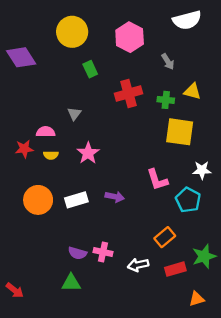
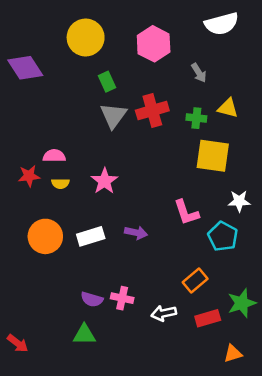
gray triangle: (74, 114) -> (113, 116), moved, size x1.6

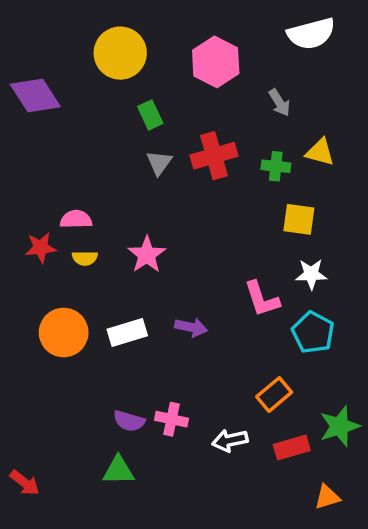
gray triangle: (113, 116) -> (159, 163), size x0.7
yellow square: (213, 156) -> (299, 219), size x0.7
white star: (239, 201) -> (311, 274), moved

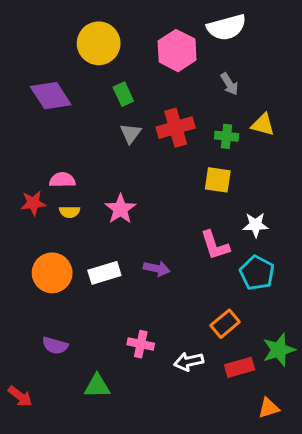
white semicircle: (311, 34) -> (226, 27), moved
purple diamond: (35, 96) -> (51, 96), moved
yellow square: (299, 219) -> (218, 180), moved
purple semicircle: (129, 421) -> (55, 346), moved

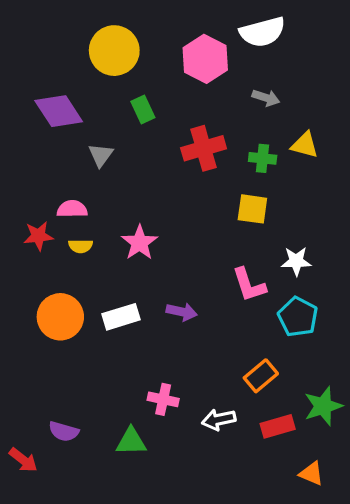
gray arrow: (229, 84) -> (266, 98), turned -40
gray triangle: (131, 133) -> (101, 155), moved
purple semicircle: (55, 346) -> (64, 431), moved
green triangle: (97, 386) -> (131, 441), moved
orange triangle: (269, 408) -> (311, 474), turned 40

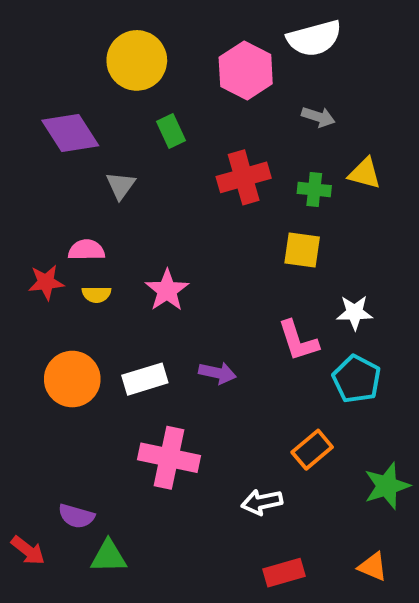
pink cross: (163, 399) -> (169, 458), moved, size x1.6
red rectangle: (278, 426) -> (284, 573), moved
green triangle: (131, 441) -> (109, 556), moved

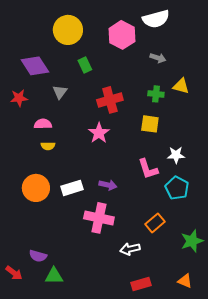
red cross: (244, 177) -> (110, 100), moved
red star: (46, 282) -> (19, 98), moved
pink star: (167, 290) -> (99, 133), moved
pink cross: (169, 458) -> (99, 218), moved

